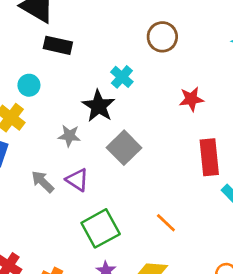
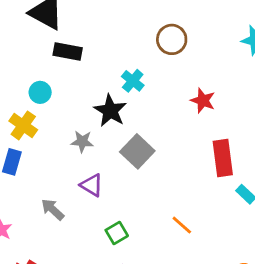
red star: (191, 99) -> (203, 101), turned 30
gray arrow: (43, 182) -> (53, 209), moved
green square: (101, 228) -> (117, 233), size x0.6

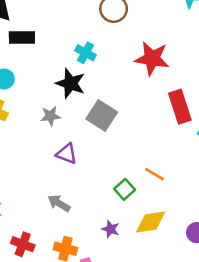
red star: (203, 101) -> (152, 58), size x1.5
gray arrow: (53, 209) -> (59, 203), moved
green square: (117, 233) -> (125, 189), moved

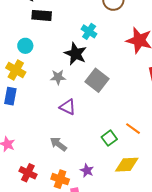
purple star: (111, 229) -> (87, 171), moved

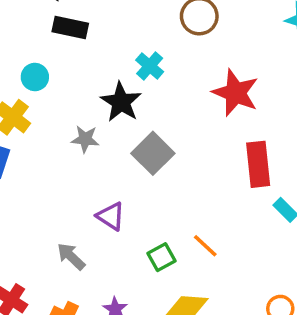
purple triangle: (68, 107) -> (111, 216), moved

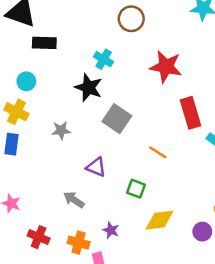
gray star: (85, 139) -> (61, 130), moved
orange line: (205, 246) -> (158, 152), moved
green square: (161, 257) -> (136, 189), turned -30

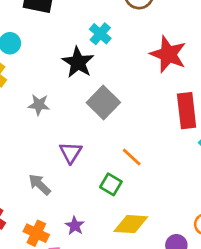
orange line: (158, 152) -> (132, 157), moved
purple triangle: (96, 167) -> (71, 153), turned 30

